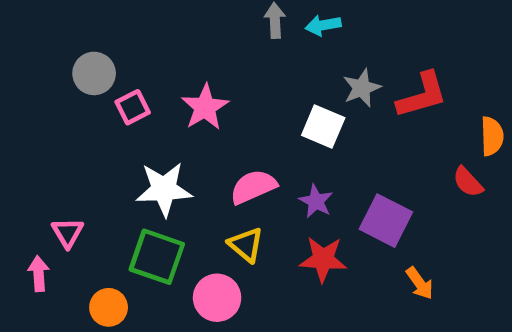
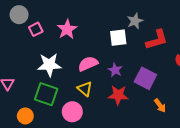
red L-shape: (422, 95) -> (157, 40), moved
white square: (323, 126) -> (118, 38), turned -30

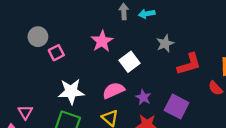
pink star: (67, 29) -> (102, 41), moved
white square: (118, 38) -> (130, 62), moved, turned -30

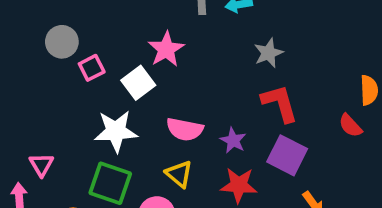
white square: (130, 62) -> (138, 83), moved
red L-shape: (189, 64) -> (280, 103), moved, turned -90
pink semicircle: (114, 90) -> (185, 129), turned -145

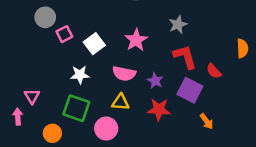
pink star: (166, 49) -> (136, 40), moved
red semicircle: (350, 126) -> (214, 71), moved
white star: (116, 131) -> (80, 75), size x0.7
yellow triangle: (179, 174) -> (121, 102), turned -36

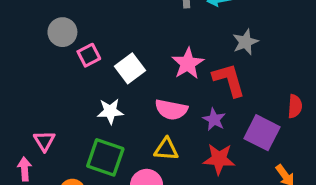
red L-shape: (185, 57) -> (229, 80), moved
red semicircle: (214, 71) -> (295, 106), turned -133

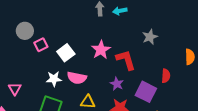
gray star: (245, 42) -> (150, 37), moved
pink semicircle: (171, 110) -> (77, 78), moved
pink triangle: (44, 141) -> (15, 89), moved

